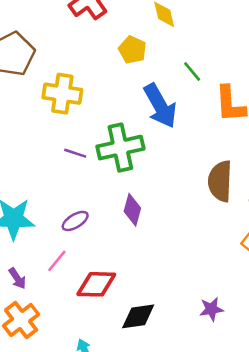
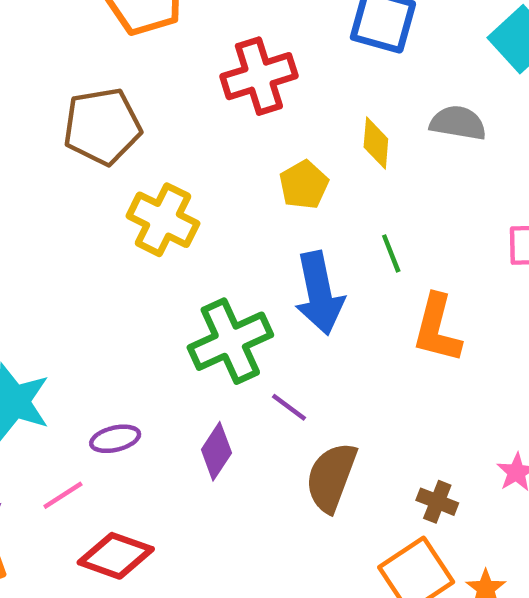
green cross: (120, 148) -> (230, 341), turned -30
purple line: (75, 153) -> (289, 407), moved
brown semicircle: (220, 181) -> (331, 477), moved

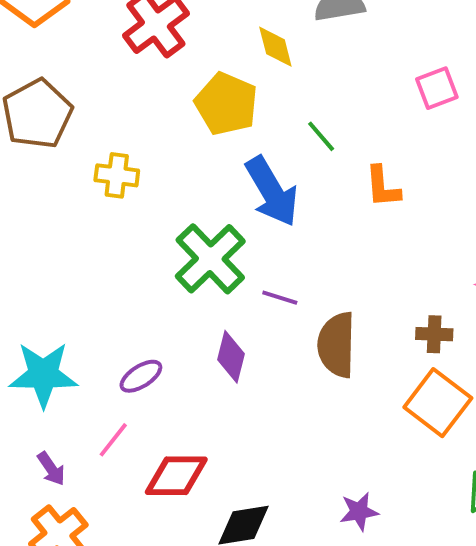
yellow pentagon: (304, 185) -> (226, 104), size x1.4
yellow cross: (163, 220) -> (117, 175), size x0.7
orange L-shape: (437, 329) -> (383, 187), size x0.7

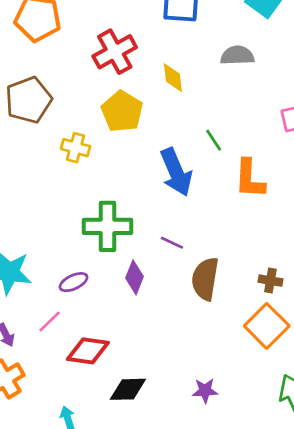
yellow diamond: (275, 47) -> (173, 78), moved
yellow pentagon: (226, 104) -> (122, 111), moved
orange L-shape: (383, 187) -> (250, 179), size x1.4
green cross: (210, 259) -> (107, 226), moved, turned 36

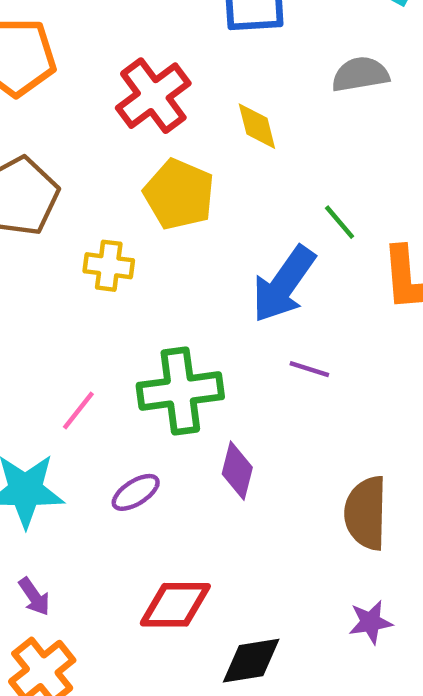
blue arrow: (176, 172) -> (284, 284), turned 66
purple line: (172, 243) -> (309, 369), moved
brown semicircle: (205, 279) -> (366, 513), moved
pink line: (50, 322) -> (78, 411), moved
purple star: (205, 391) -> (371, 622), moved

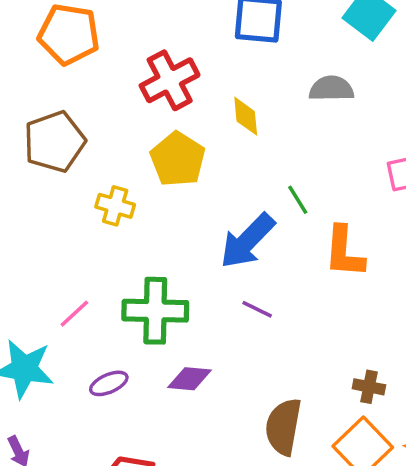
purple diamond: (237, 471) -> (190, 379), turned 72

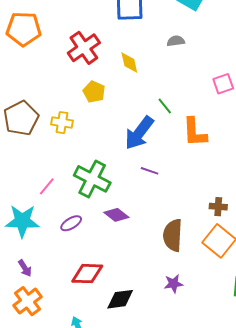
gray semicircle: (331, 89) -> (176, 41), size x0.7
brown pentagon: (54, 142) -> (21, 118), moved
yellow pentagon: (178, 159) -> (94, 92), size x0.7
green cross: (155, 311) -> (92, 179), turned 33
purple diamond: (190, 379) -> (116, 215), turned 40

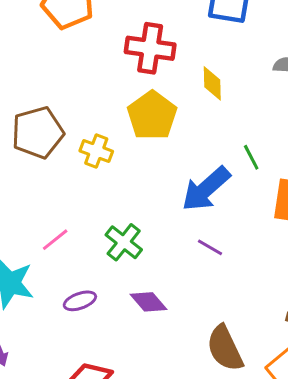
red cross: (84, 48) -> (150, 48), turned 32
yellow pentagon: (94, 92) -> (152, 116), size x1.5
green cross: (92, 179) -> (124, 242), size x0.7
brown semicircle: (173, 235) -> (225, 348), turned -40

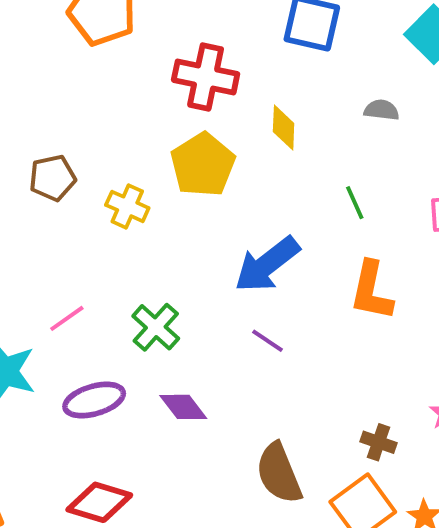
brown pentagon: (38, 133) -> (53, 178), size x0.7
green line: (251, 157) -> (355, 203), moved
purple ellipse: (80, 301) -> (94, 400), size x1.4

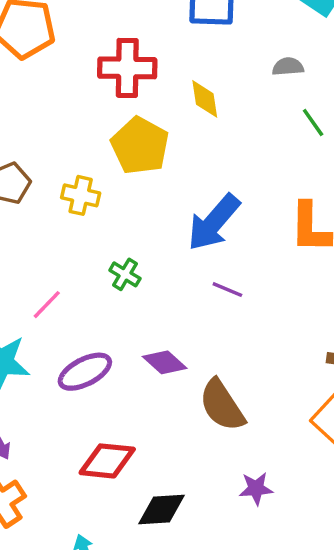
green line: (355, 203) -> (313, 122), moved
green cross: (156, 327) -> (125, 274), moved, size x0.7
brown semicircle: (279, 473) -> (222, 405), moved

